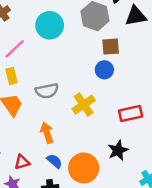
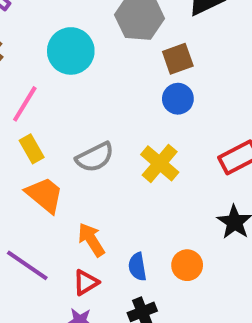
orange arrow: (47, 133) -> (91, 240), moved
blue semicircle: (54, 161) -> (137, 267), turned -126
orange circle: (84, 168) -> (187, 265), size x0.6

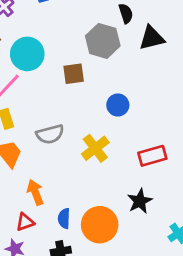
cyan circle: (71, 51) -> (27, 54), moved
brown square: (178, 59) -> (74, 74), moved
orange circle: (187, 265) -> (100, 225), size x1.6

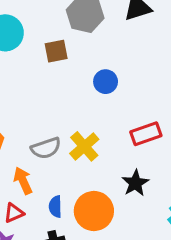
gray semicircle: (50, 134) -> (46, 148), moved
yellow cross: (95, 148) -> (84, 146), moved

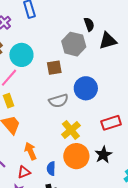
blue circle: (106, 82) -> (86, 88), size x1.5
gray semicircle: (46, 148) -> (59, 101), moved
orange circle: (94, 211) -> (76, 156), moved

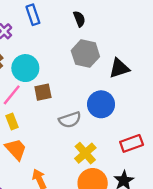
black semicircle: (89, 24) -> (79, 19), moved
black triangle: (108, 41) -> (119, 68), moved
brown square: (54, 68) -> (43, 92), moved

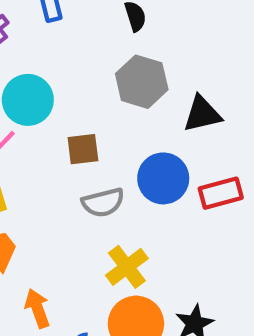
brown square: (43, 92) -> (83, 149), moved
red rectangle: (132, 143) -> (221, 193), moved

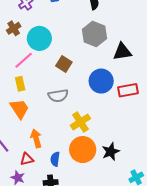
brown square: (83, 149) -> (64, 64), turned 35
gray semicircle: (103, 202) -> (58, 96), moved

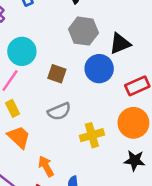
blue circle: (101, 81) -> (99, 69), moved
yellow cross: (80, 122) -> (92, 135), turned 30
orange circle: (83, 150) -> (133, 123), moved
black star: (111, 152) -> (135, 161), turned -30

